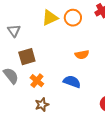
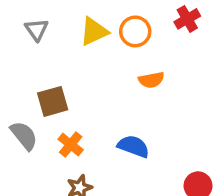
gray triangle: (14, 31) -> (37, 30), moved
orange semicircle: (82, 55) -> (151, 80), moved

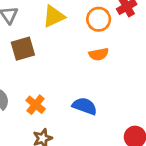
orange circle: (135, 31) -> (99, 19), moved
brown square: (53, 101) -> (23, 49), moved

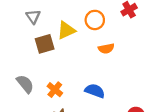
yellow triangle: (54, 16) -> (66, 30), moved
orange circle: (99, 19) -> (95, 20), moved

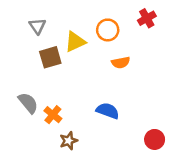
orange cross: (55, 90) -> (53, 115), moved

